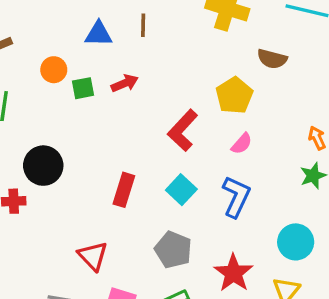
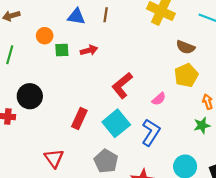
yellow pentagon: (234, 95) -> (186, 75), moved
cyan square: (181, 190) -> (116, 123), size x1.4

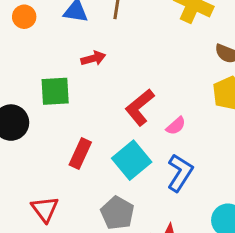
orange circle: (45, 36) -> (24, 17), moved
green square: (62, 50) -> (55, 91), moved, size x1.5
pink semicircle: (159, 99) -> (176, 126), moved

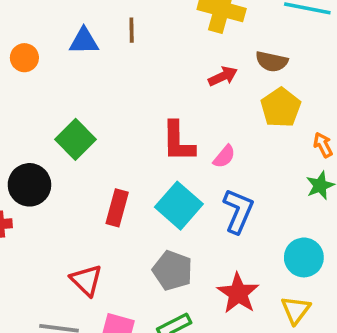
red arrow: (93, 58) -> (223, 76), moved
green square: (55, 91) -> (75, 139), turned -32
red L-shape: (140, 107) -> (178, 142), turned -42

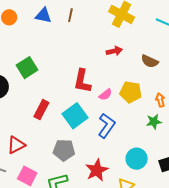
brown semicircle: (272, 61) -> (150, 61), moved
yellow pentagon: (281, 108) -> (131, 92), moved, turned 30
gray pentagon: (172, 271) -> (64, 150), turned -30
red triangle: (86, 280) -> (16, 145), turned 36

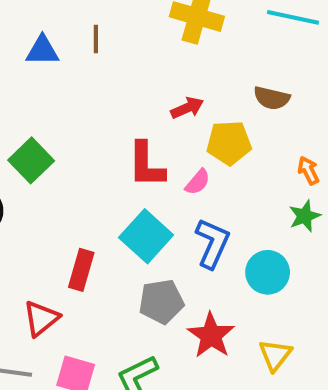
red arrow: (114, 51) -> (187, 108), moved
yellow pentagon: (131, 92) -> (229, 143), moved
red rectangle: (41, 110) -> (81, 270), moved
gray pentagon: (64, 150) -> (161, 302), moved
cyan circle: (137, 159) -> (268, 272), moved

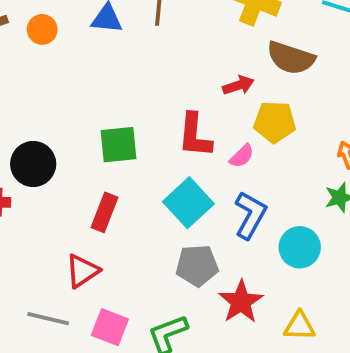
brown semicircle: (272, 98) -> (291, 58), moved, size x1.4
green square: (31, 160) -> (119, 145), moved, turned 33
red rectangle: (81, 270) -> (104, 212), moved
yellow triangle: (275, 355) -> (300, 326), turned 48

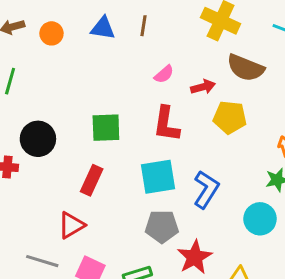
pink semicircle: (242, 156) -> (164, 74), moved
cyan square: (188, 203) -> (158, 177), turned 30
cyan circle: (300, 247) -> (260, 219), moved

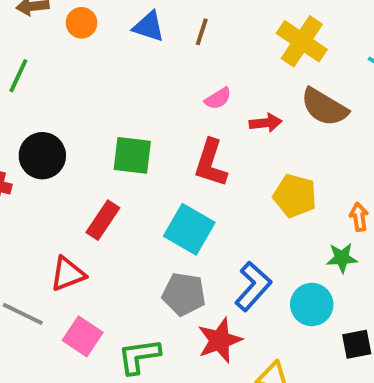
yellow pentagon: (230, 117) -> (295, 196), moved
cyan square: (158, 177) -> (189, 229), turned 30
blue L-shape: (206, 189) -> (253, 286), moved

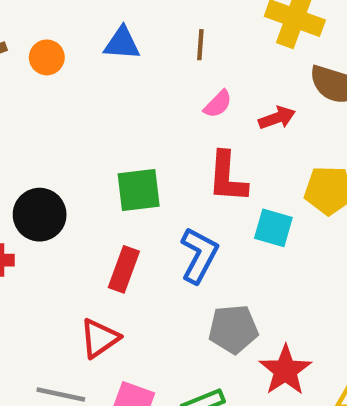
brown line: (202, 32) -> (200, 45), moved
cyan square: (189, 229) -> (273, 228), moved, size x0.7
blue L-shape: (253, 286) -> (199, 255), moved

